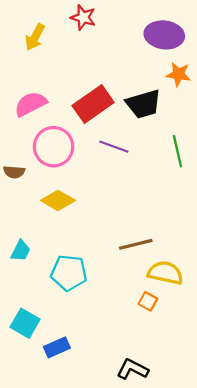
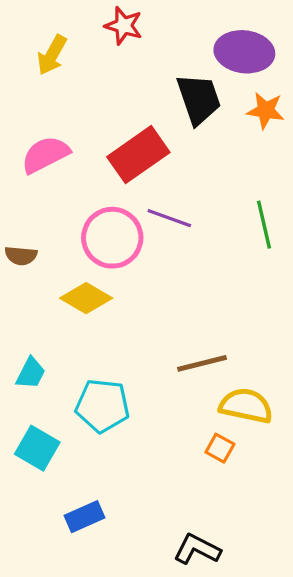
black trapezoid: (143, 104) -> (199, 99), moved, turned -93
pink circle: (54, 147) -> (112, 238), moved
cyan square: (25, 323) -> (37, 448), moved

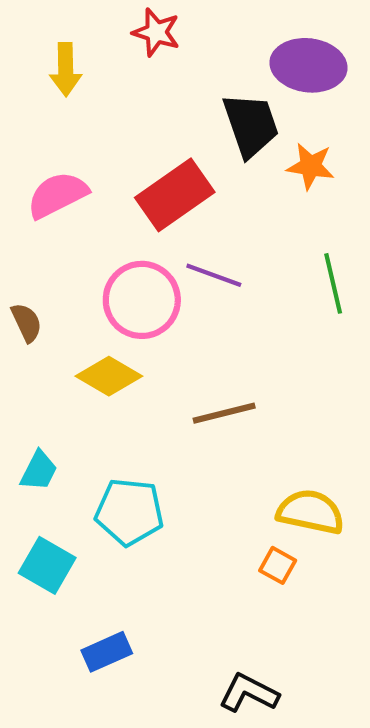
yellow arrow: (52, 55) -> (66, 69), turned -30
orange star: (266, 110) -> (311, 166), moved
brown semicircle: (21, 256) -> (27, 323), turned -120
brown line: (202, 363) -> (224, 413), moved

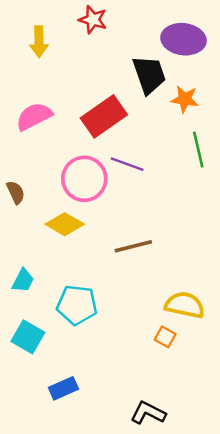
green line: (333, 283) -> (198, 149), moved

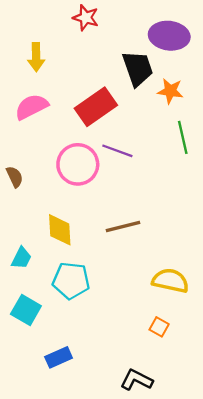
yellow arrow: (39, 42) -> (36, 57), moved
yellow diamond: (65, 224) -> (60, 230), moved, turned 56
orange square: (165, 337) -> (159, 327), moved

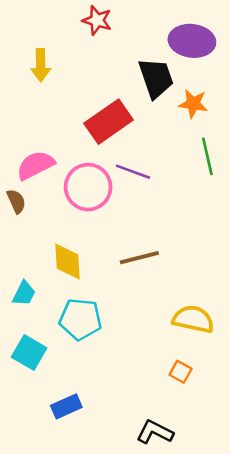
pink semicircle: (32, 107) -> (35, 165), moved

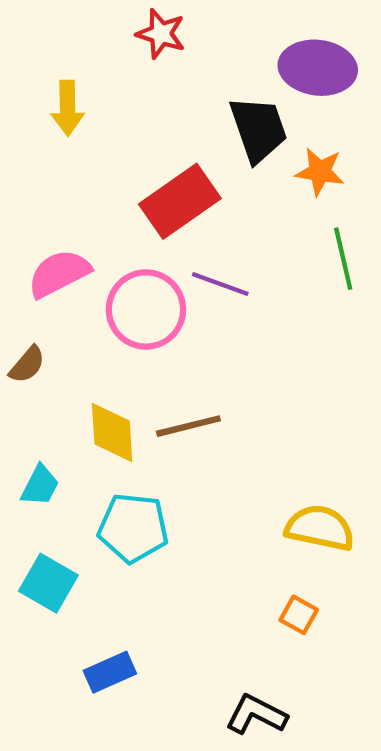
brown semicircle: (16, 201) -> (27, 365), moved, turned 65
brown line: (139, 258) -> (188, 426), moved

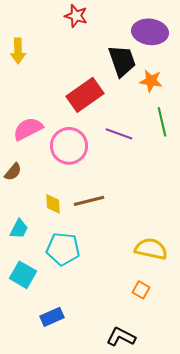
yellow arrow: (67, 108) -> (18, 51), moved
purple line: (220, 284) -> (119, 134), moved
yellow diamond: (112, 432) -> (53, 204), size x0.7

